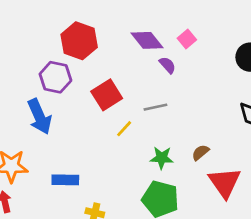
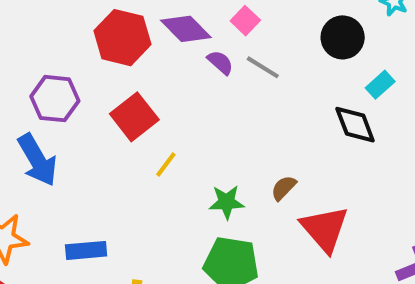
red hexagon: (79, 41) -> (122, 38), moved
gray line: (155, 107) -> (263, 67), moved, turned 50

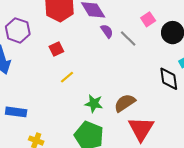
pink square: (245, 21) -> (148, 19), moved
red square: (134, 117) -> (56, 49), size x0.6
brown semicircle: (284, 188) -> (125, 103), size x1.5

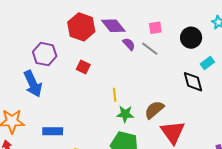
pink square: (148, 19) -> (155, 28), moved, turned 32
red square: (56, 49) -> (83, 67), turned -32
yellow line: (67, 77) -> (115, 95), moved, turned -48

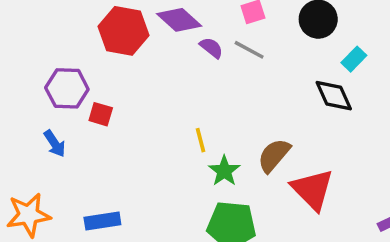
red square: (83, 67) -> (101, 114), moved
blue arrow: (33, 84) -> (55, 144), size x0.6
green star: (125, 114) -> (224, 171), turned -30

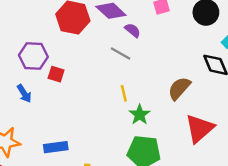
gray line: (249, 50) -> (121, 54), moved
brown semicircle: (274, 155) -> (179, 88), moved
red triangle: (312, 189) -> (200, 129), turned 32

